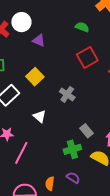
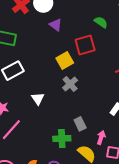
red square: (87, 58) -> (85, 45), moved
yellow square: (35, 77) -> (65, 61), moved

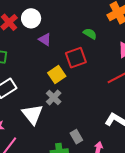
gray cross: (70, 84) -> (54, 97), moved
white triangle: (38, 99) -> (33, 114), size x1.6

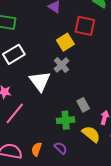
red square: (76, 58) -> (85, 26), turned 30

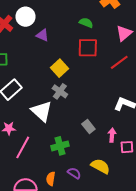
red square: (85, 26) -> (88, 48), moved
green cross: (66, 120) -> (60, 146), moved
yellow semicircle: (91, 134) -> (100, 166), moved

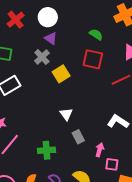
white circle: (26, 17) -> (48, 17), moved
gray cross: (60, 91) -> (42, 57), moved
white triangle: (42, 111) -> (66, 114), moved, size x0.6

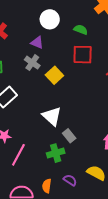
white circle: (48, 17) -> (50, 19), moved
white triangle: (66, 114) -> (52, 116), moved, size x1.5
gray rectangle: (78, 137) -> (69, 136), moved

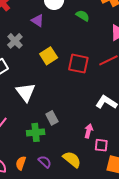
red square: (83, 55) -> (78, 64), moved
gray cross: (32, 63) -> (15, 41), moved
white triangle: (52, 116) -> (26, 92), moved

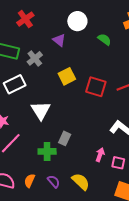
gray rectangle: (52, 118) -> (65, 138), turned 48
pink square: (101, 145) -> (118, 163), moved

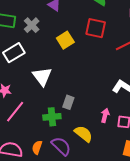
red square: (96, 87) -> (96, 28), moved
purple semicircle: (54, 181) -> (61, 146), size x1.5
yellow semicircle: (81, 182) -> (83, 134), moved

